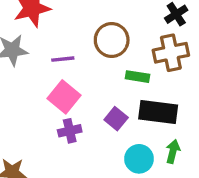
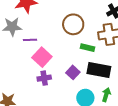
purple line: (63, 59) -> (30, 40), moved

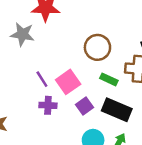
purple line: (30, 40) -> (42, 79), moved, turned 48
pink square: (42, 57) -> (68, 82), moved

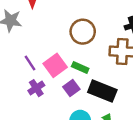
green rectangle: (109, 79) -> (80, 68), moved
purple cross: (48, 105) -> (36, 88), turned -35

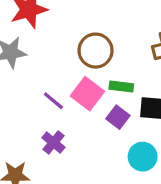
brown circle: (83, 32) -> (96, 51), moved
purple cross: (36, 88) -> (53, 142), moved

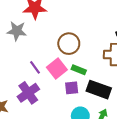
purple square: (118, 117) -> (72, 88), turned 32
purple cross: (53, 142) -> (28, 93), size x1.5

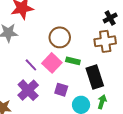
purple square: (72, 88) -> (61, 90), moved, turned 32
black rectangle: (99, 90) -> (95, 77), turned 60

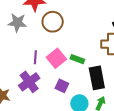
brown circle: (60, 37) -> (53, 22), moved
purple line: (31, 65) -> (35, 57), turned 40

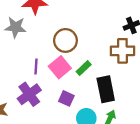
brown circle: (53, 22) -> (65, 40), moved
green rectangle: (77, 59) -> (84, 68), turned -64

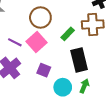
purple line: (36, 66) -> (15, 42), turned -64
green rectangle: (84, 68) -> (68, 34), moved

